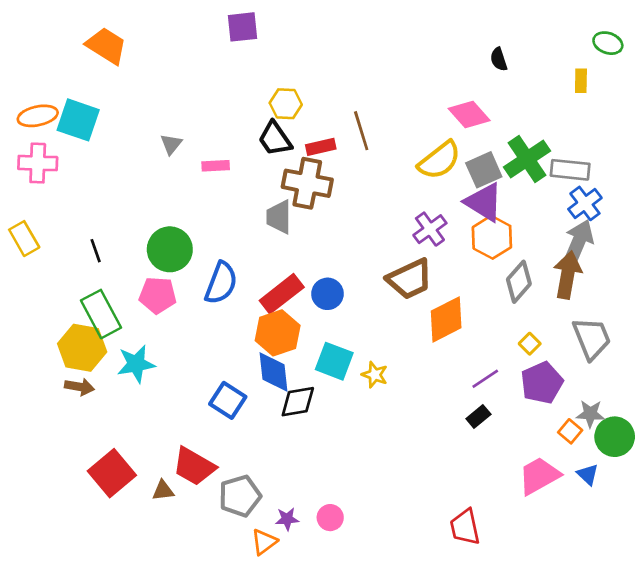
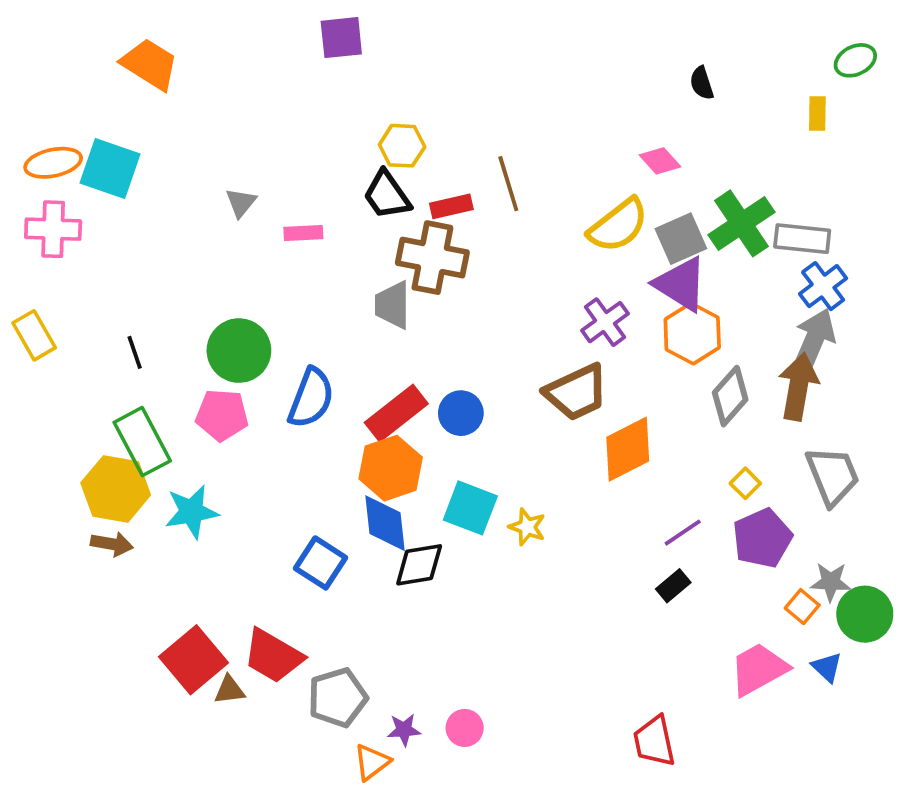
green ellipse: (608, 43) -> (855, 60), turned -44
pink diamond: (469, 115) -> (660, 161), size x0.7
red square: (112, 473) -> (193, 660), moved

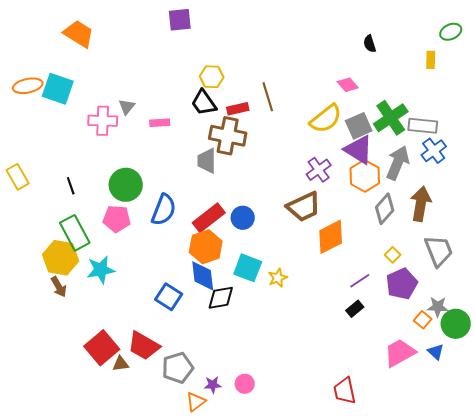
pink cross: (53, 229) -> (103, 121), moved
gray arrow: (814, 341) -> (398, 163), moved
yellow star: (527, 527) -> (278, 278), turned 30
brown arrow: (112, 544) -> (59, 287), turned 50

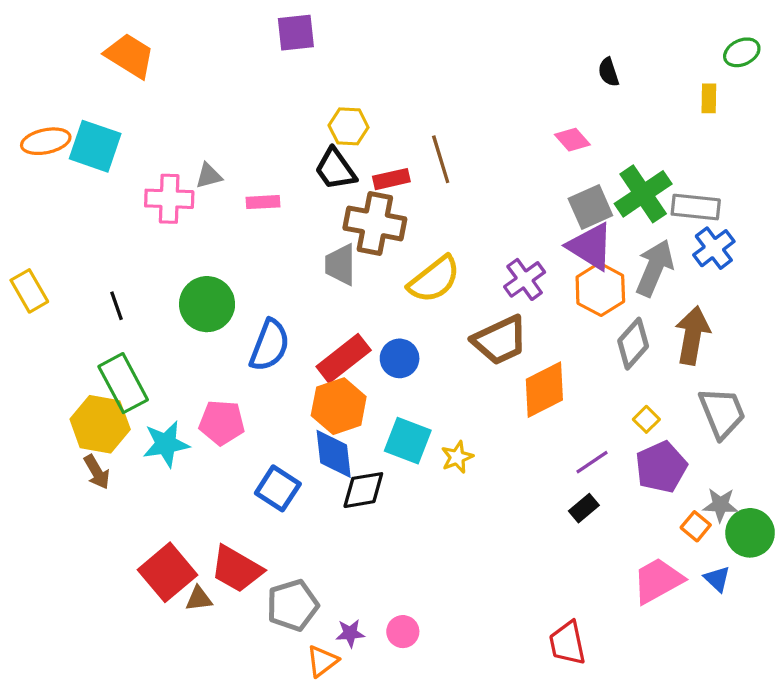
gray triangle: (127, 107) -> (209, 176), turned 36
yellow semicircle: (326, 119) -> (434, 279), moved
pink pentagon: (117, 219) -> (222, 423), moved

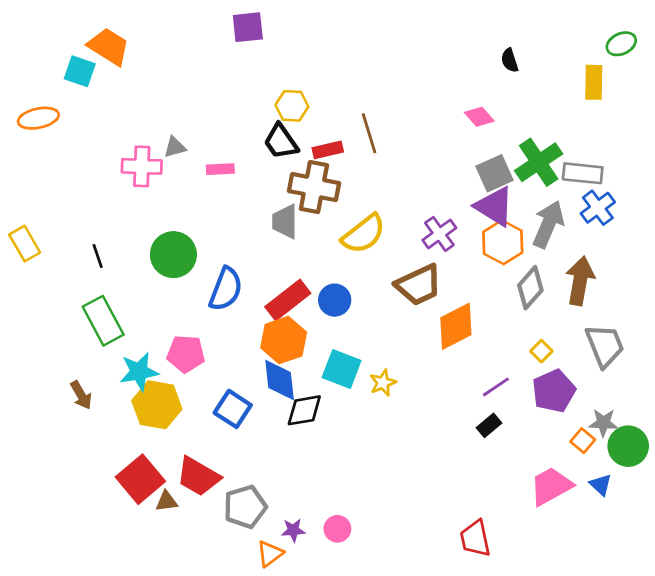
yellow rectangle: (709, 98) -> (594, 82), size x1.4
cyan square: (95, 146) -> (80, 71), moved, size x0.7
yellow hexagon: (100, 424) -> (157, 405), moved

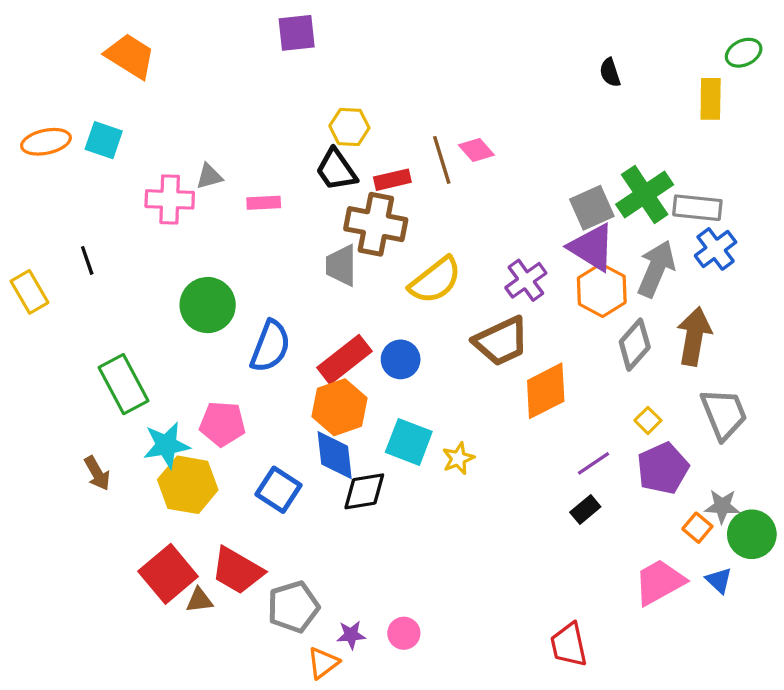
cyan square: (80, 71) -> (104, 140), moved
pink diamond: (479, 117) -> (476, 150), moved
black line: (98, 256) -> (87, 260), moved

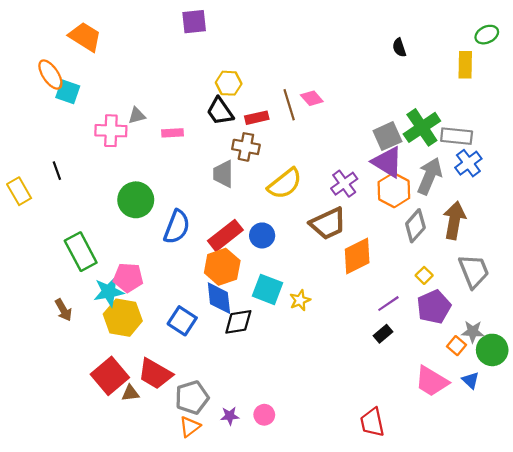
orange ellipse: (46, 142) -> (50, 75), moved, turned 68
brown cross: (376, 224) -> (246, 147), size x0.7
pink pentagon: (222, 424) -> (128, 278), moved
pink trapezoid: (659, 582) -> (432, 381), turned -120
orange triangle: (323, 663) -> (190, 427), moved

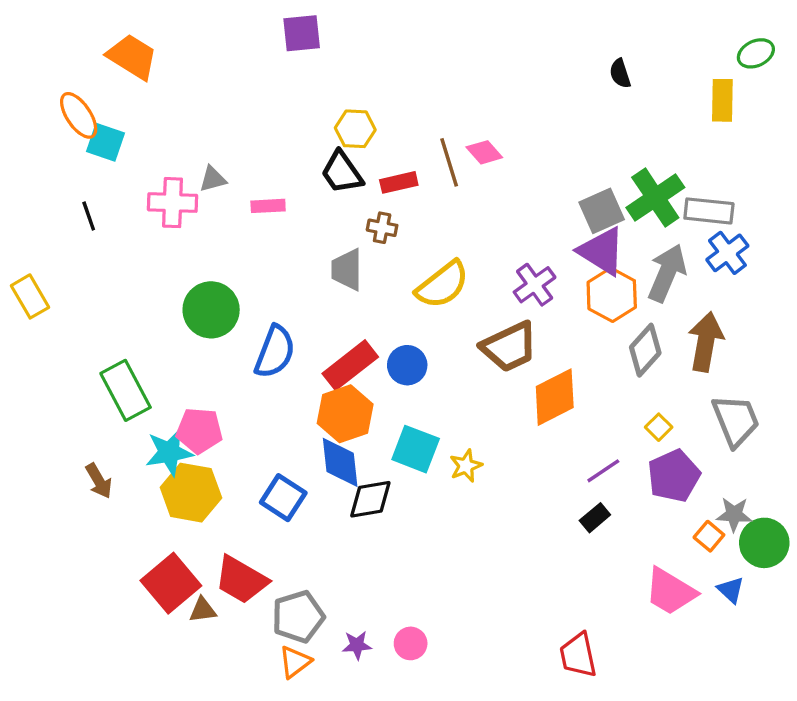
brown cross: (246, 147) -> (382, 228), size x0.7
black line: (57, 171) -> (89, 216), moved

